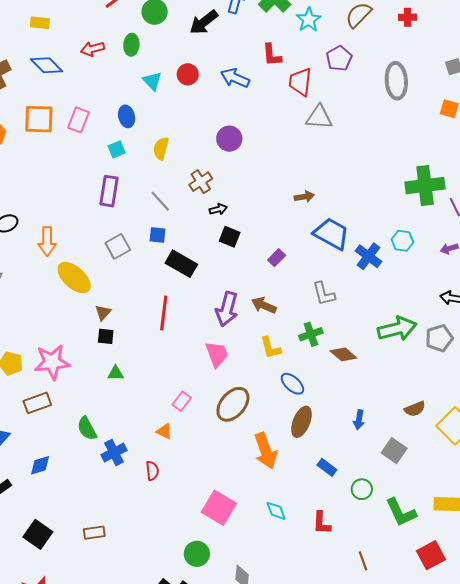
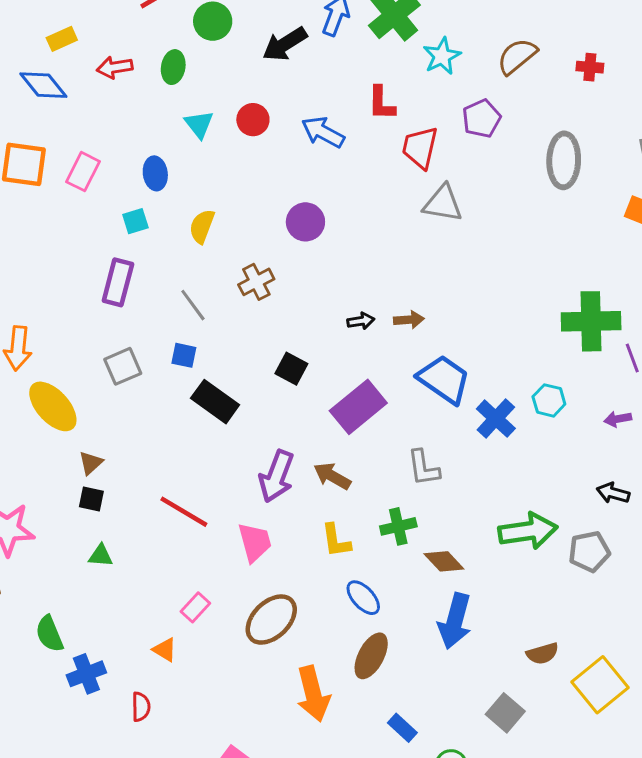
yellow rectangle: (40, 23) -> (62, 39), moved, turned -36
black arrow: (218, 209) -> (361, 321), moved
purple rectangle: (277, 258) -> (358, 407), size x2.0
red line: (164, 313) -> (184, 512), moved, turned -72
blue arrow: (359, 420) -> (455, 621), moved, size x1.8

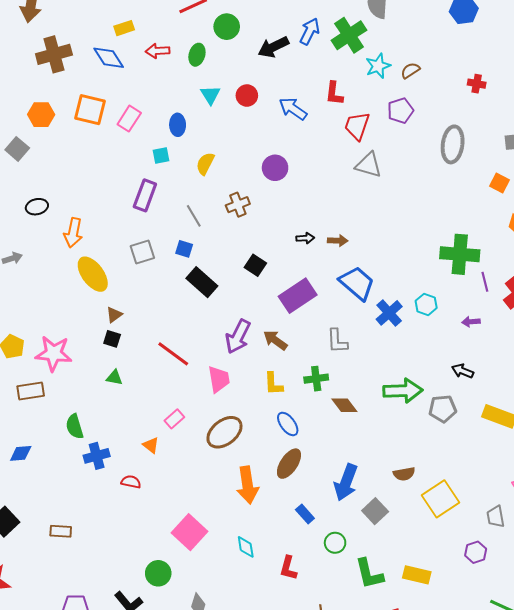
brown semicircle: (517, 56) -> (410, 70), moved, size x0.7
blue arrow: (455, 621) -> (346, 482), moved
red semicircle: (141, 707) -> (131, 482), turned -84

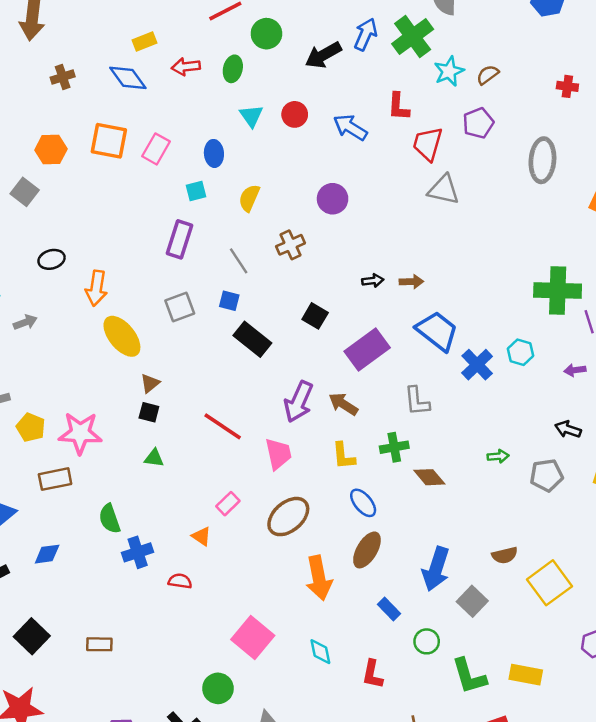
brown cross: (54, 54) -> (63, 77), size x0.6
green arrow: (403, 391) -> (498, 456), size x0.5

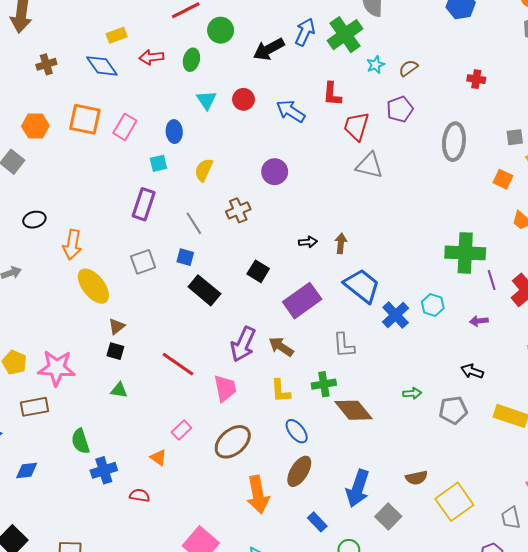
cyan star: (449, 71) -> (376, 65), size x0.7
brown arrow: (411, 282) -> (341, 243), turned -84
brown diamond: (429, 477) -> (353, 410), size x1.4

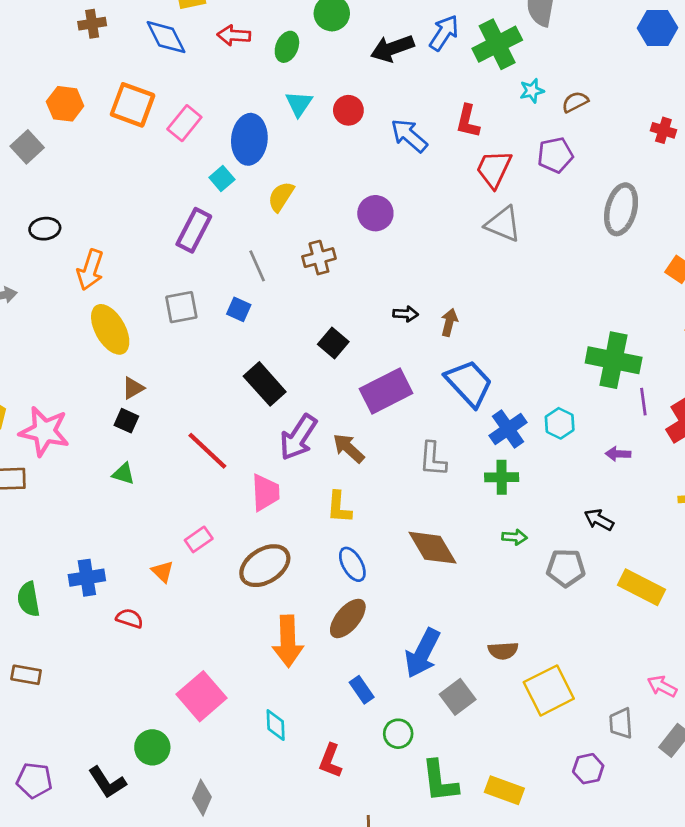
blue ellipse: (174, 132) -> (249, 139), size x1.6
cyan square: (158, 163) -> (222, 178), turned -36
black rectangle: (204, 290) -> (265, 384), moved
green cross: (324, 384) -> (502, 477), moved
green semicircle: (80, 441) -> (28, 599), moved

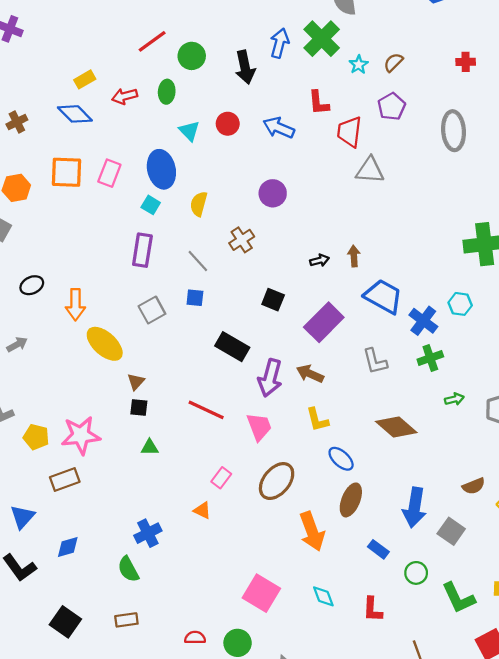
black arrow: (392, 48) -> (245, 67), turned -64
green semicircle: (28, 599) -> (128, 569), moved
red semicircle: (130, 618) -> (195, 638), moved

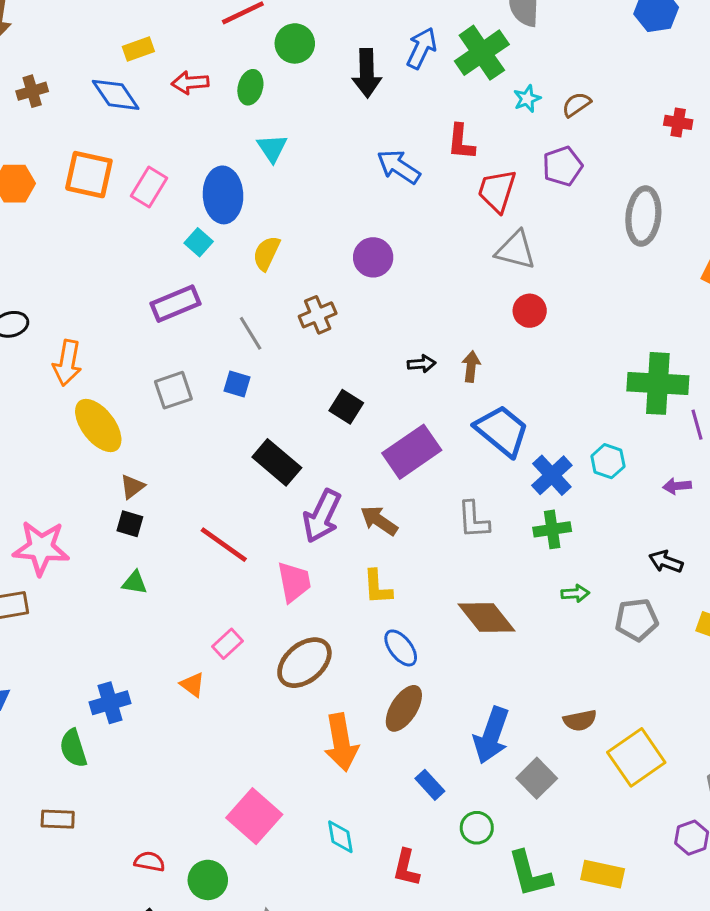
red circle: (228, 124) -> (530, 311), moved
purple rectangle: (142, 250) -> (175, 304), turned 48

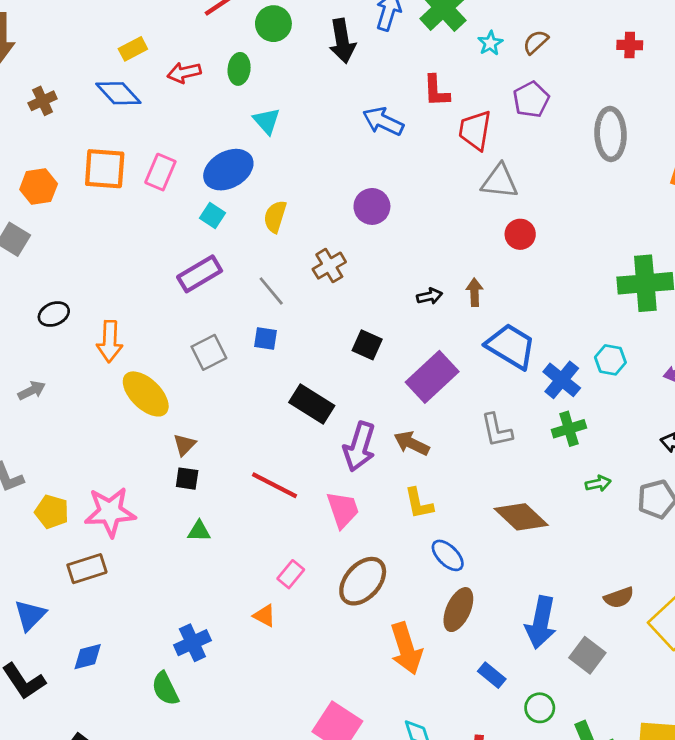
blue ellipse: (223, 195) -> (228, 170), turned 72

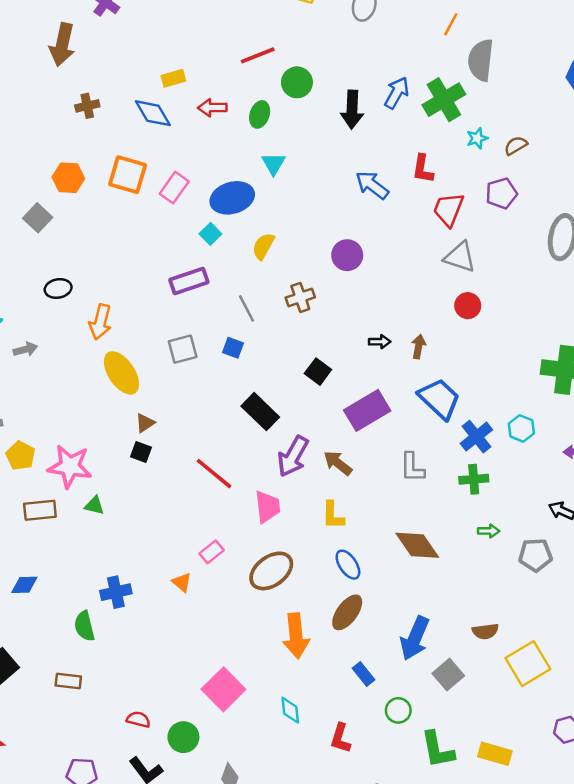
green triangle: (199, 531) -> (94, 505), moved

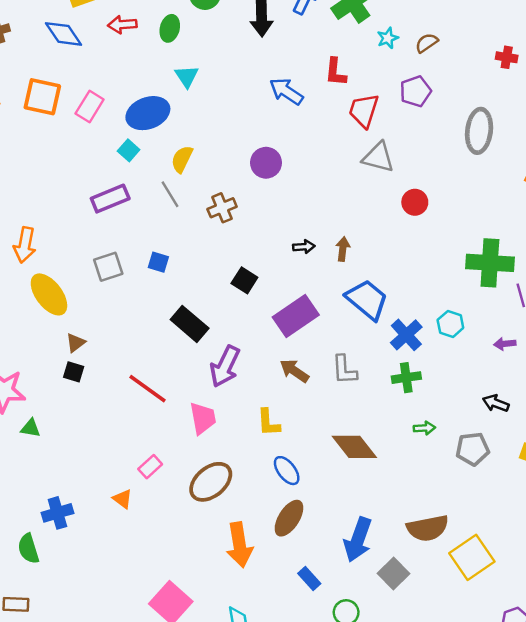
red circle: (468, 306) -> (415, 202), moved
gray line: (246, 308) -> (170, 194), moved
brown arrow: (338, 463) -> (294, 371), moved
brown semicircle: (485, 631) -> (428, 528), size x1.6

